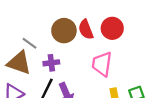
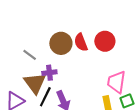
brown triangle: (19, 63) -> (35, 83), moved, turned 35
pink trapezoid: (102, 64) -> (116, 82), moved

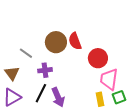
red circle: (105, 41) -> (98, 58), moved
brown triangle: (35, 83) -> (12, 73), moved, size x0.7

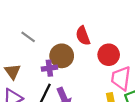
brown circle: (56, 42) -> (62, 56), moved
gray line: (26, 53) -> (28, 37), moved

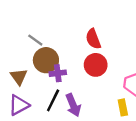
red circle: (109, 55) -> (96, 65), moved
brown circle: (62, 56) -> (46, 60), moved

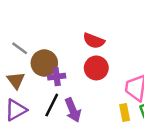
red semicircle: (93, 39) -> (94, 41), turned -48
gray line: (35, 40) -> (20, 48), moved

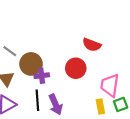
red semicircle: (94, 41) -> (92, 45), moved
black line: (52, 105) -> (37, 100), turned -30

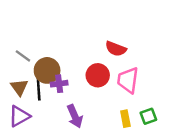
pink trapezoid: (110, 85) -> (128, 80), moved
black line: (37, 100) -> (39, 89), moved

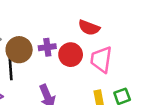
purple cross: (59, 84) -> (47, 47), moved

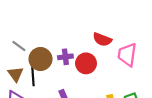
pink trapezoid: (101, 60) -> (127, 55), moved

